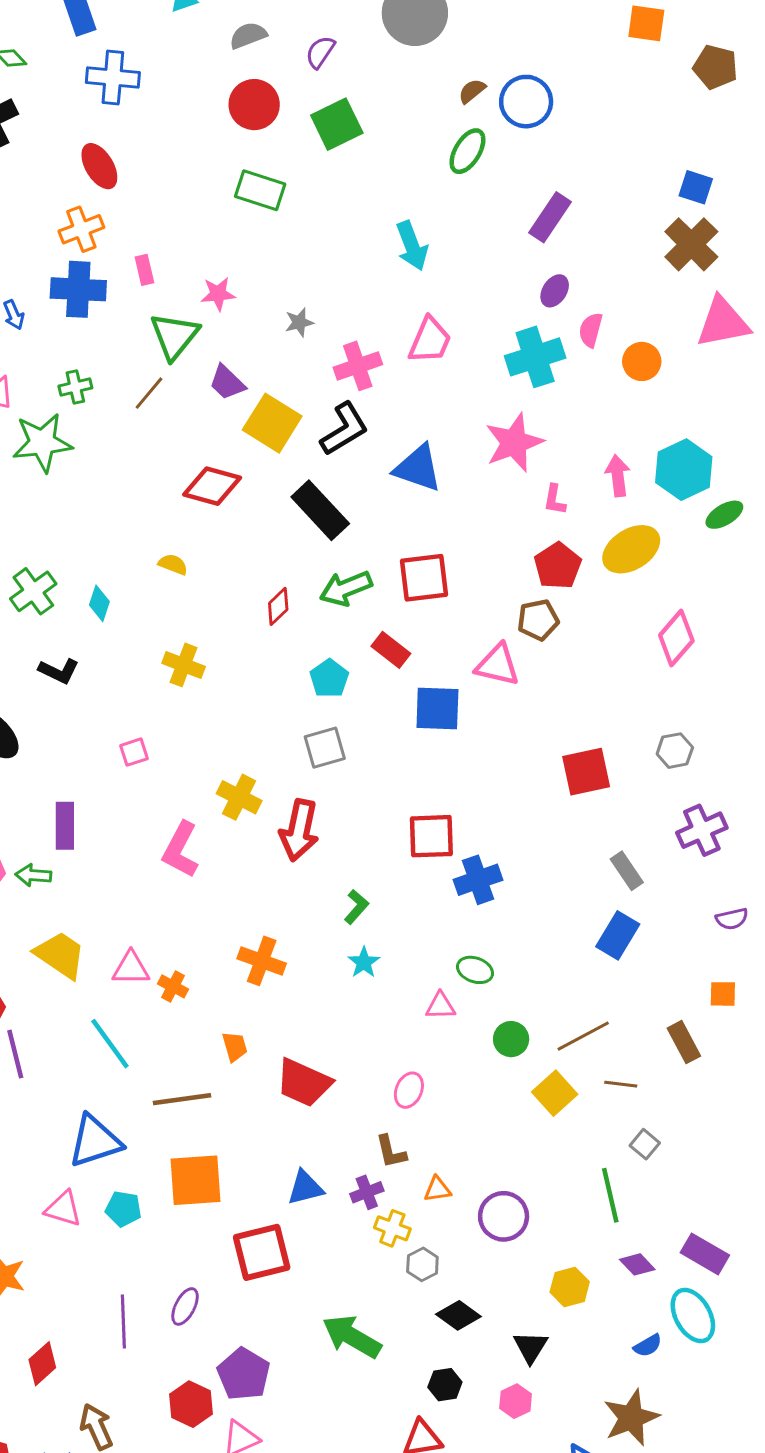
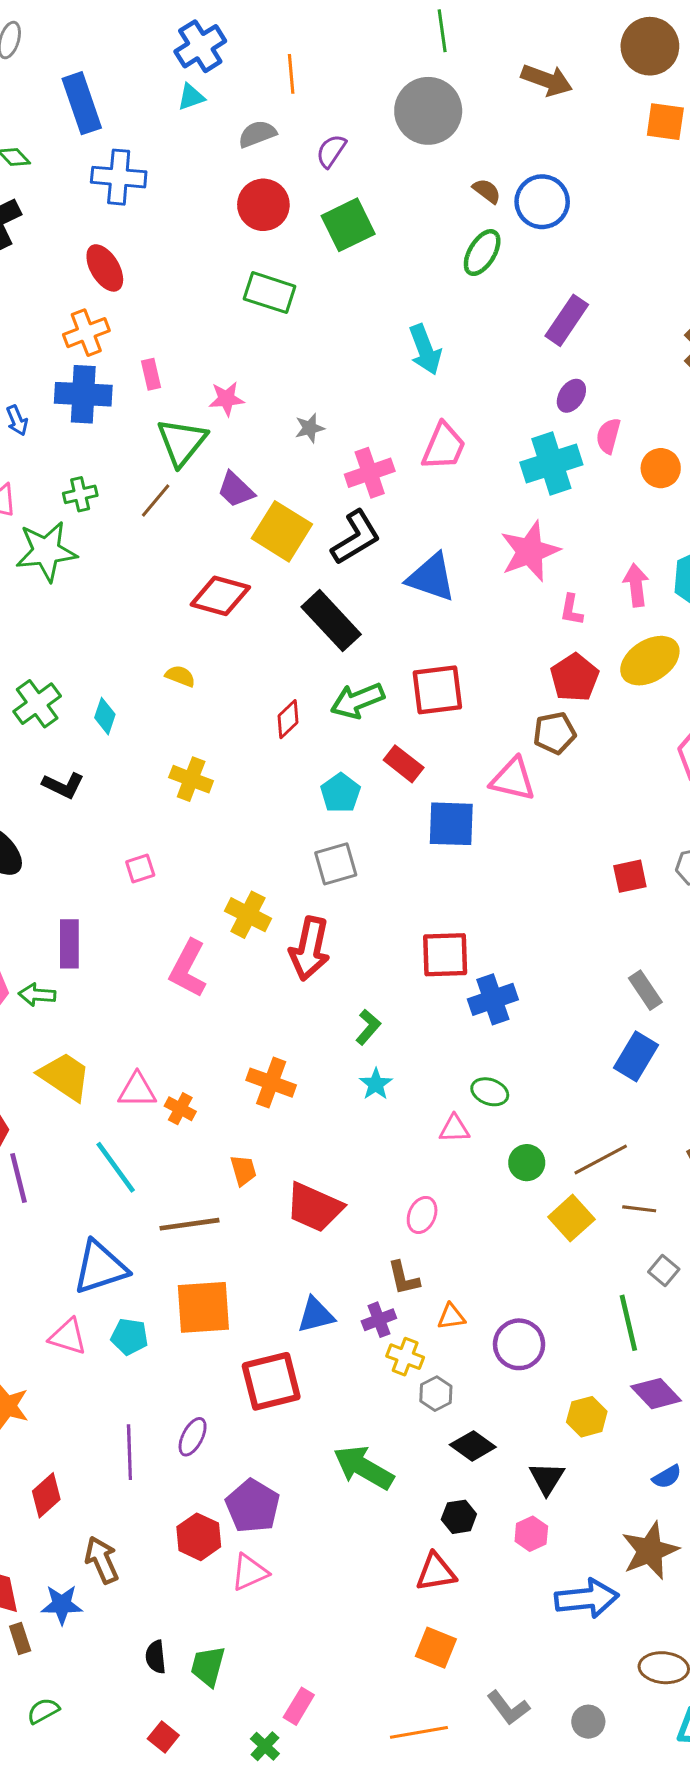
brown semicircle: (472, 91) -> (487, 191), turned 76
red square: (586, 772) -> (630, 876), moved, size x0.7
purple diamond: (637, 1264) -> (656, 1394), size x1.4

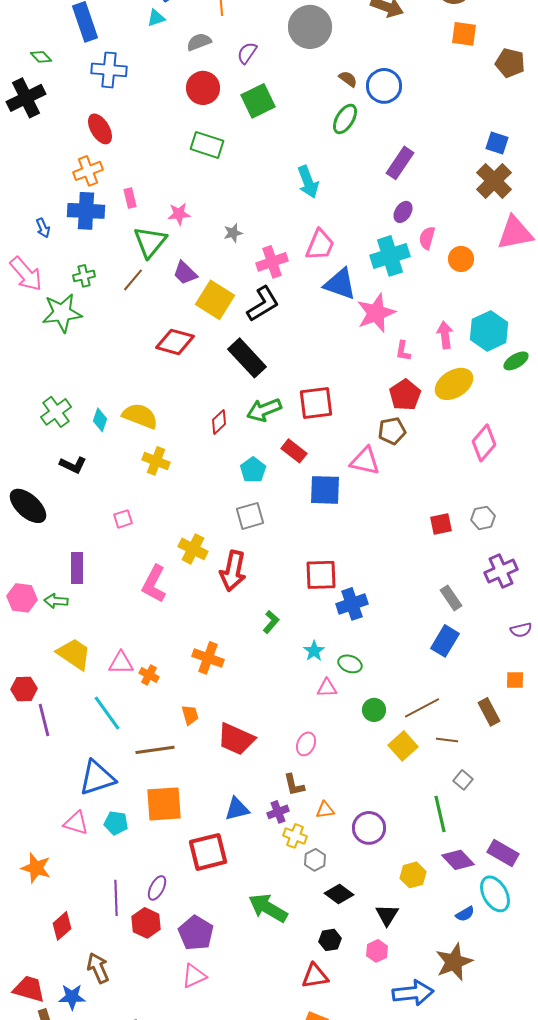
blue triangle: (431, 577) -> (340, 284), moved
yellow semicircle: (180, 676) -> (140, 416), moved, size x1.8
cyan star: (376, 1084) -> (314, 651), moved
red hexagon: (199, 1537) -> (146, 923), moved

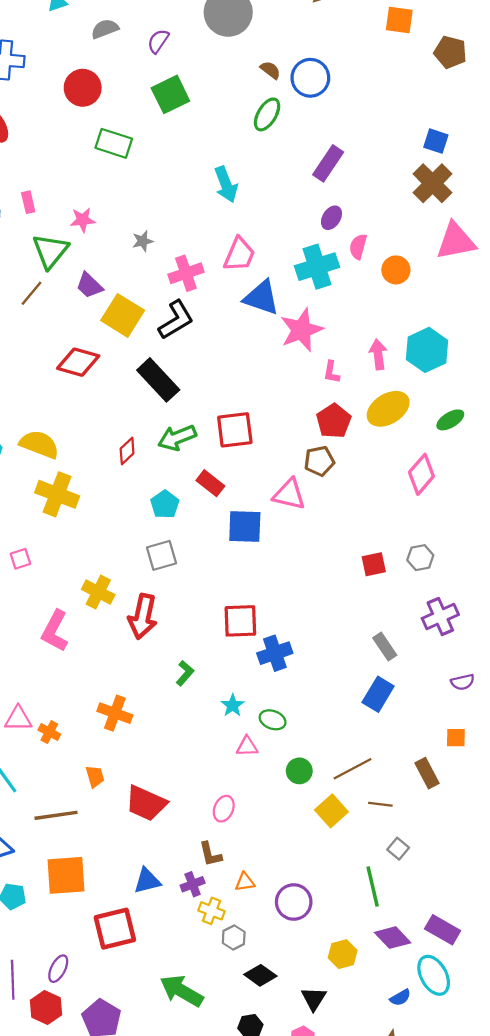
red circle: (203, 88) -> (83, 88), moved
green ellipse: (516, 361) -> (450, 420), moved
yellow cross: (156, 461) -> (57, 494), size x1.4

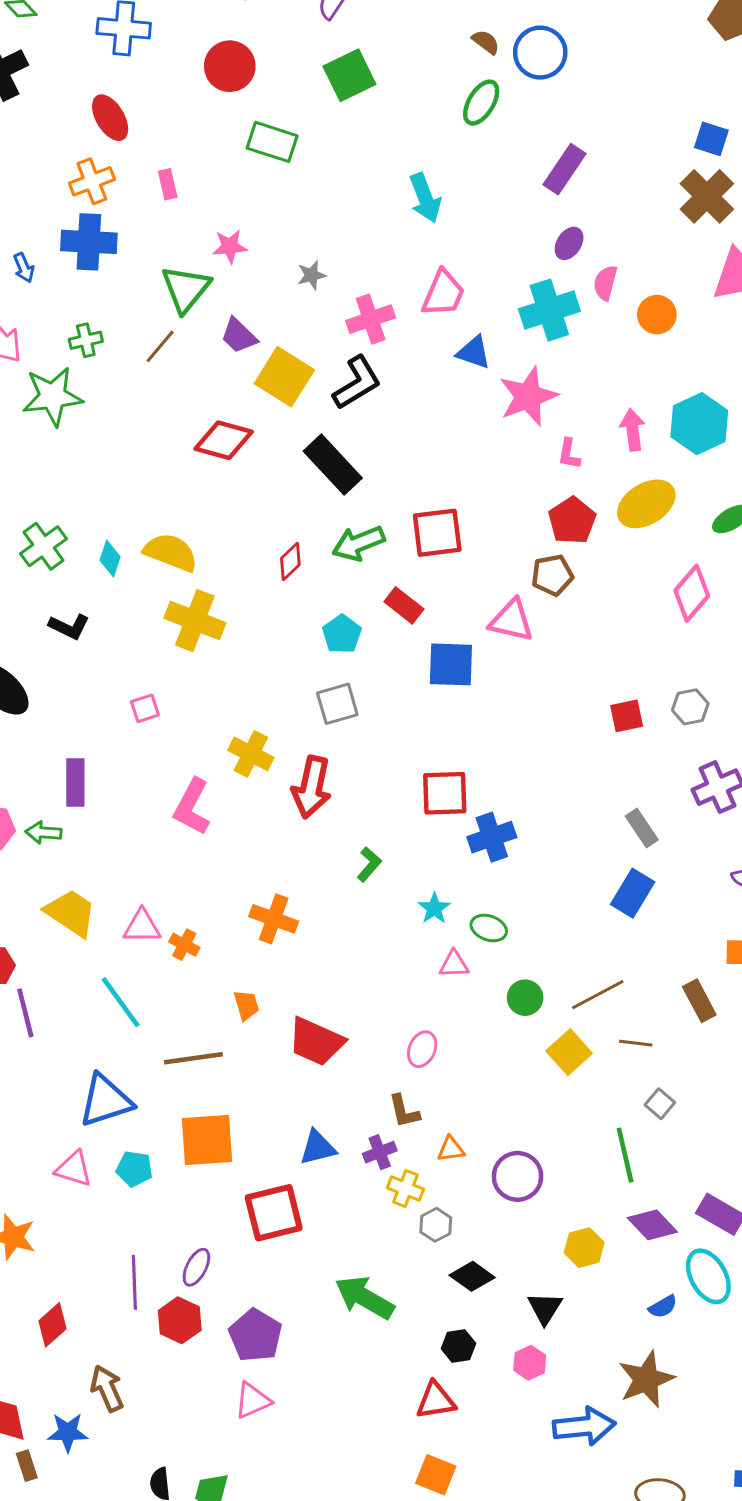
pink rectangle: (28, 202) -> (168, 184), moved
blue triangle: (261, 298) -> (474, 352), size x0.7

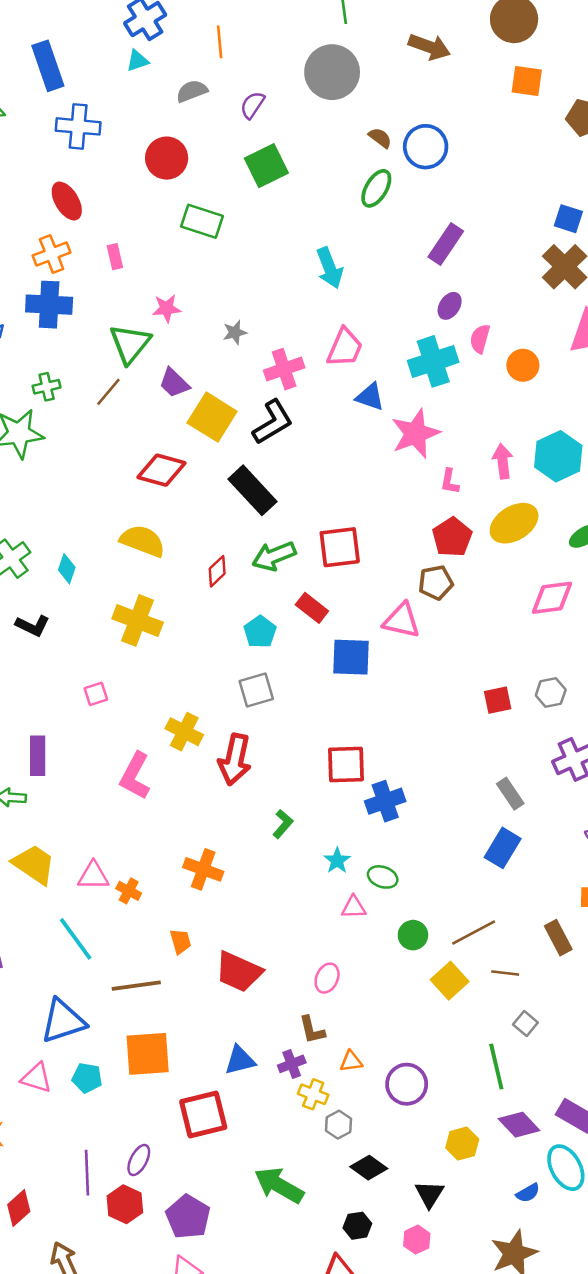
yellow semicircle: (171, 552) -> (143, 541), moved
pink diamond: (692, 593) -> (552, 598), turned 42

